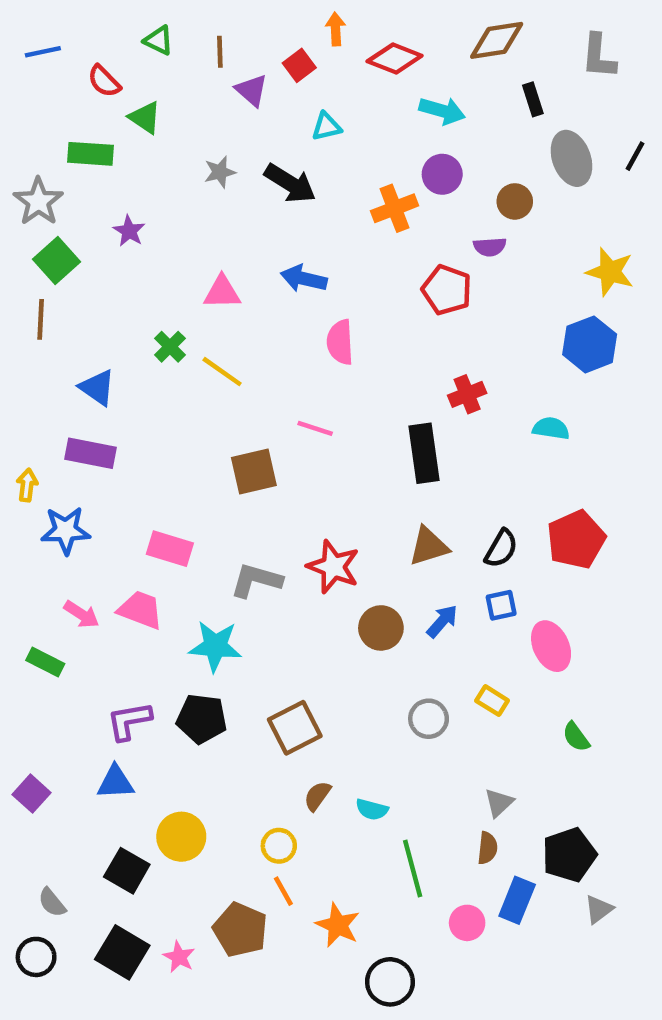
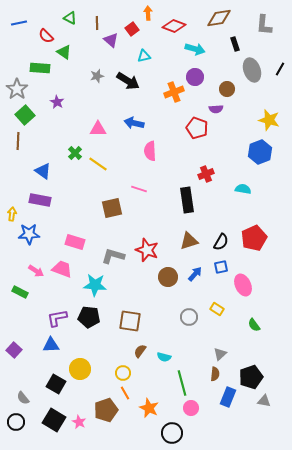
brown square: (295, 728) -> (130, 321), turned 35
gray triangle: (599, 909) -> (264, 401), turned 48
pink circle: (467, 923) -> (191, 408), moved
brown pentagon: (240, 930) -> (106, 410), turned 30

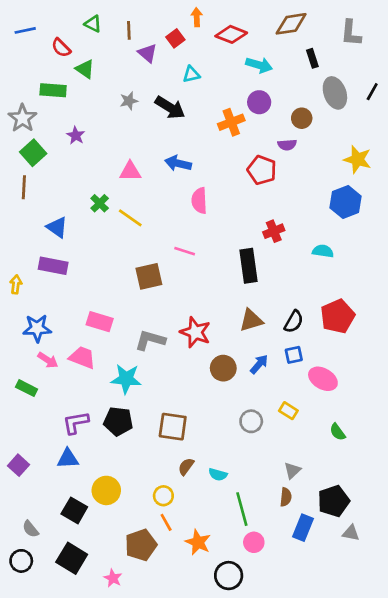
blue star: (29, 234) -> (37, 328), moved
pink ellipse: (243, 285) -> (323, 379), turned -35
pink star: (79, 422) -> (113, 578), moved

